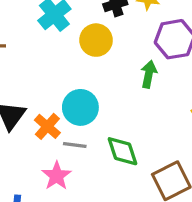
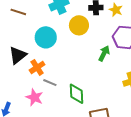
cyan circle: (80, 107) -> (46, 37), moved
pink star: (57, 176) -> (34, 97), turned -30

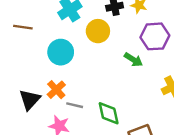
green arrow: (104, 53) -> (133, 60), turned 105
black triangle: (18, 55) -> (30, 100), moved

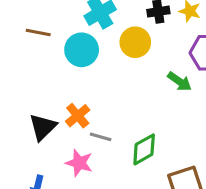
cyan circle: (61, 52) -> (82, 50), moved
green diamond: (109, 113) -> (144, 149), turned 70

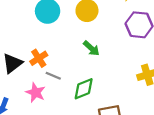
green arrow: (179, 82) -> (91, 48), moved

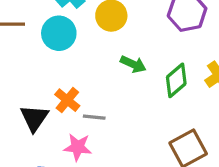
green diamond: (84, 89) -> (176, 80), moved

